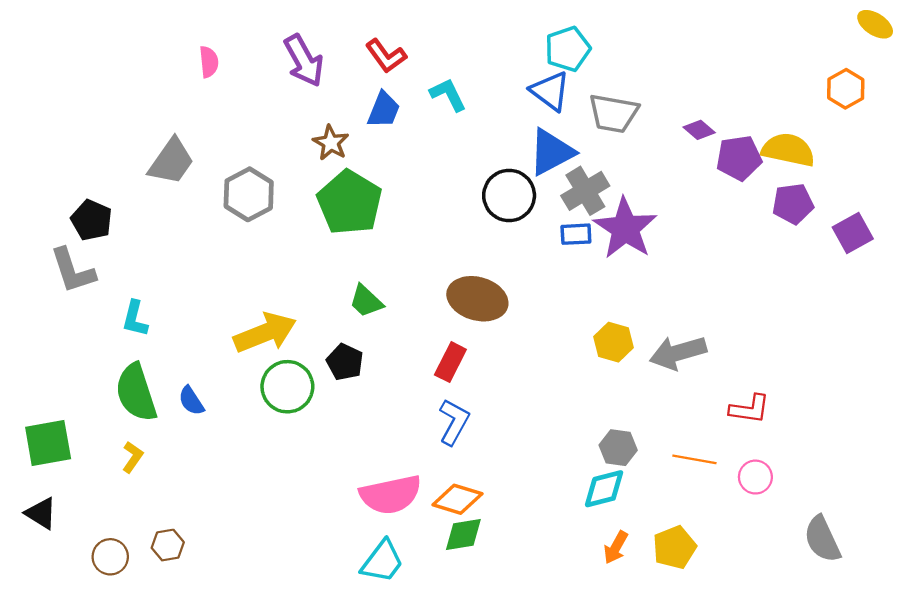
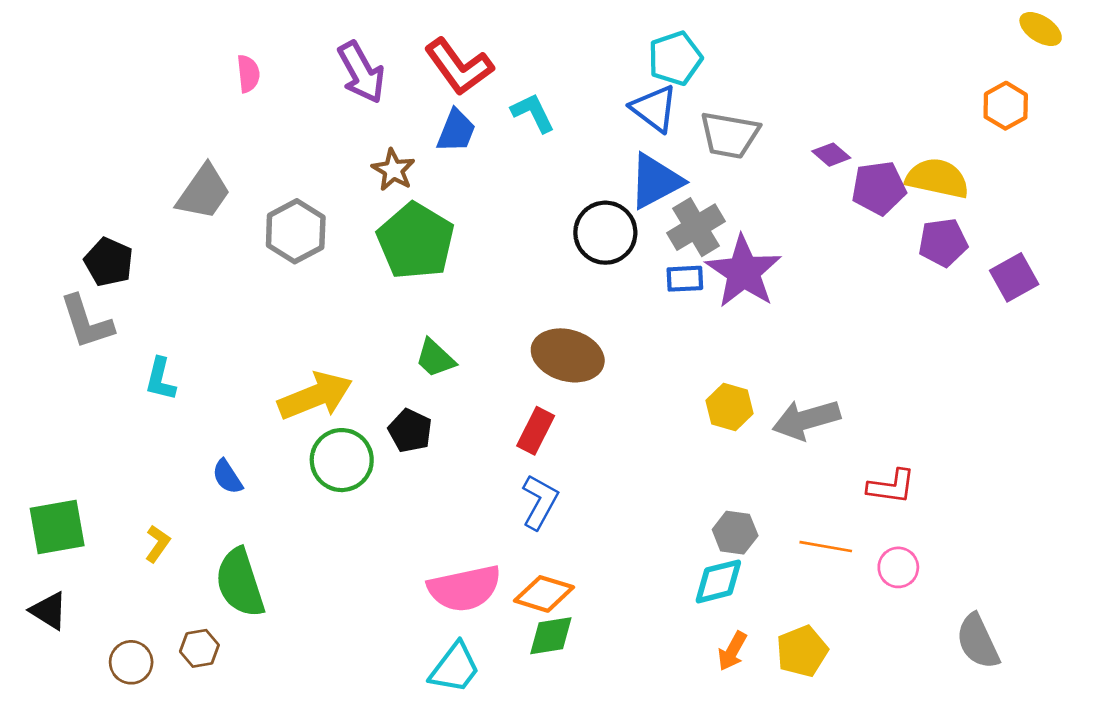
red L-shape: (386, 56) -> (459, 67), size x1.4
green semicircle: (136, 393) -> (240, 583), moved

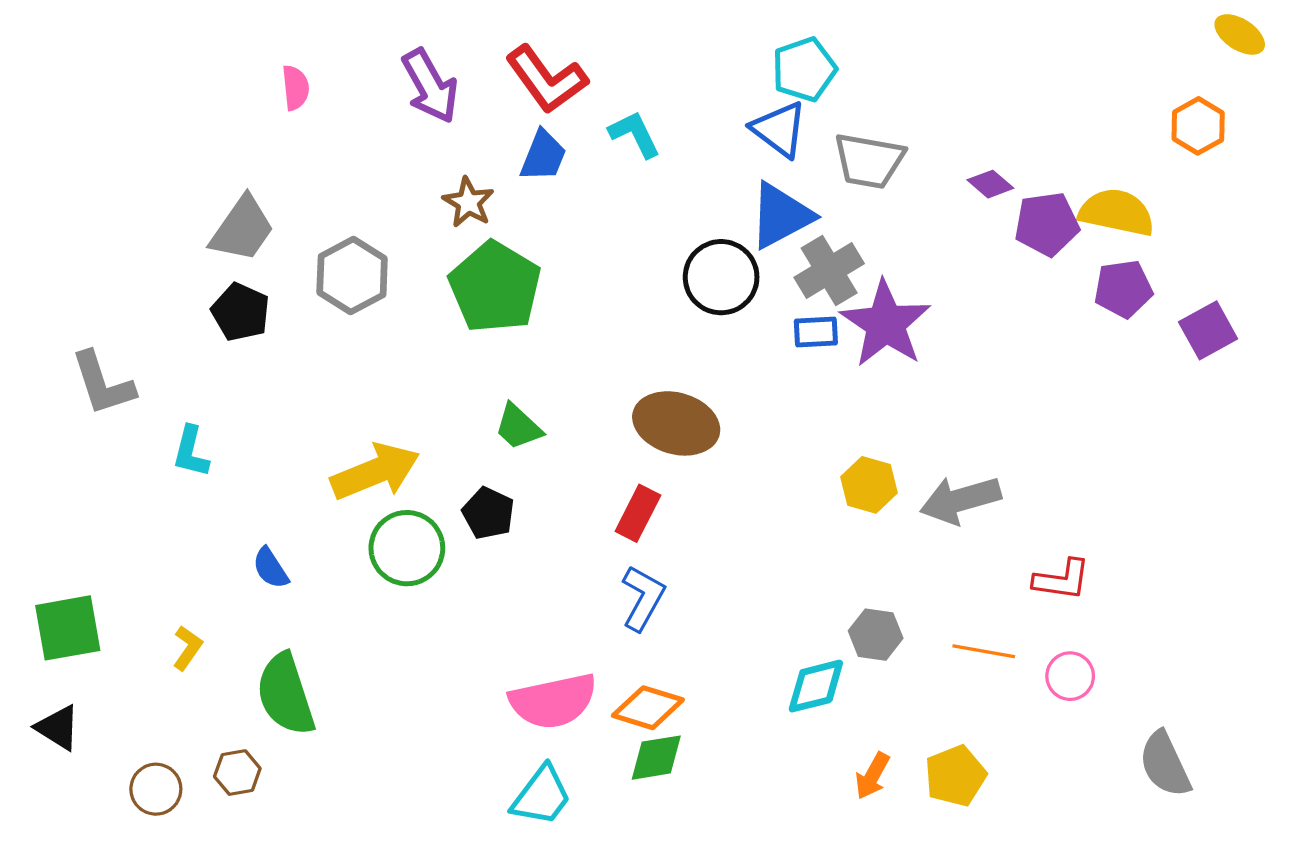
black pentagon: (109, 262) -> (241, 312), moved
cyan diamond: (718, 581) -> (816, 686), moved

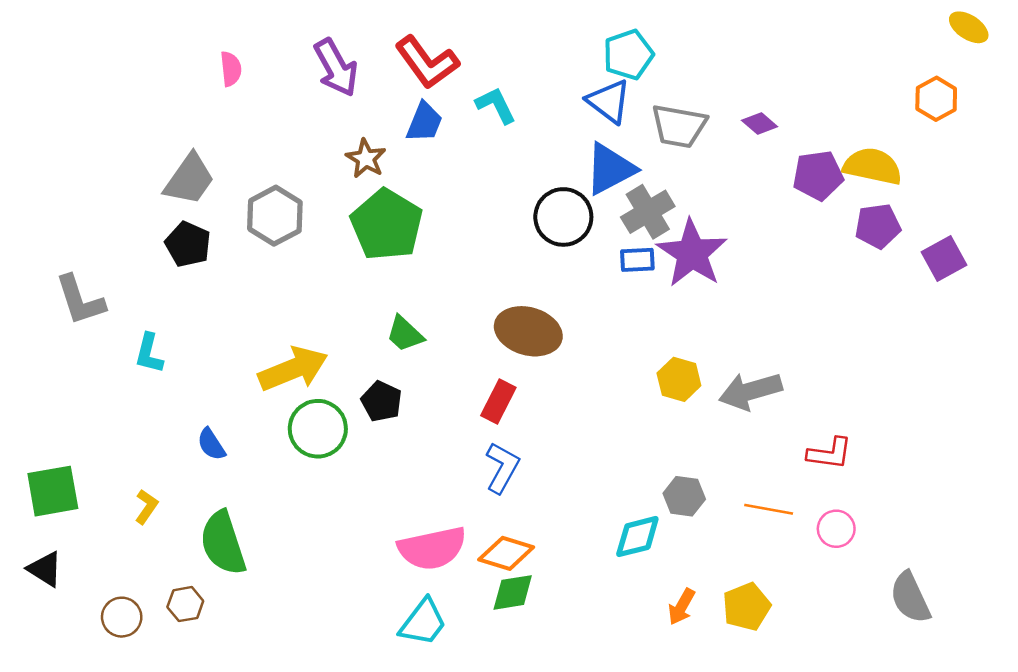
purple diamond: (990, 184) -> (760, 123), moved

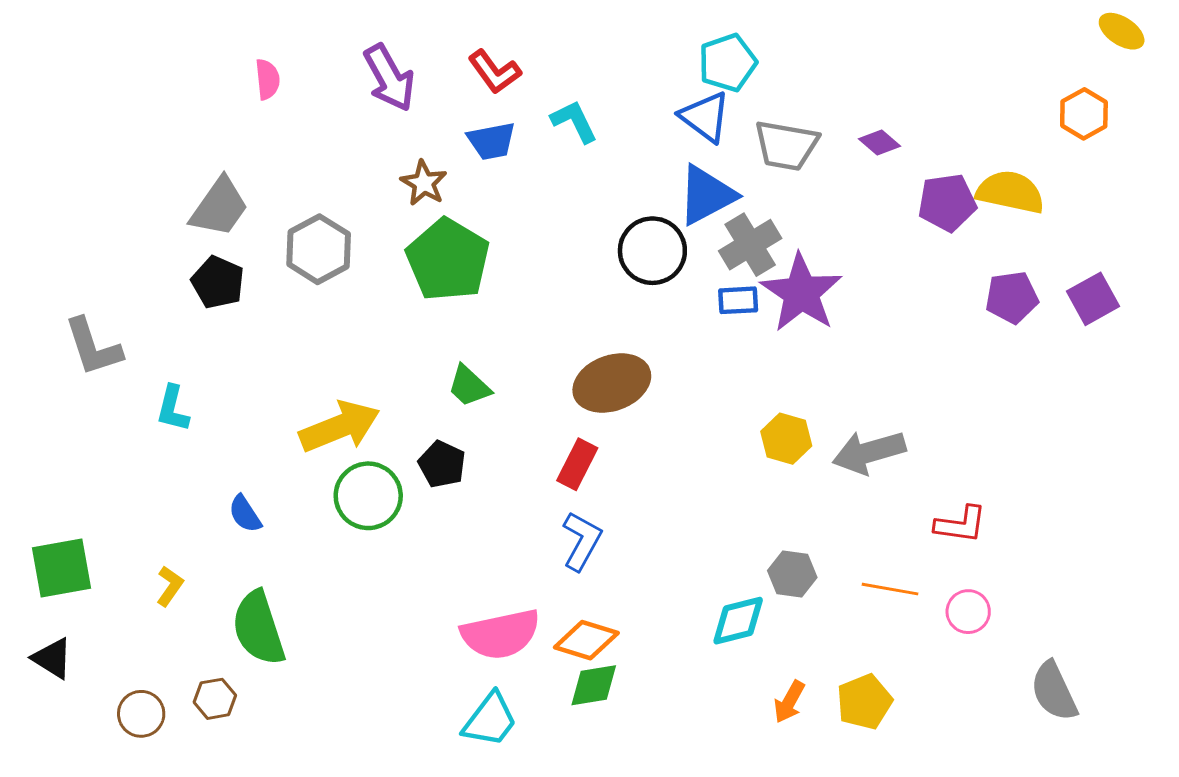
red L-shape: (427, 62) -> (495, 72), size x0.7
blue trapezoid: (424, 122) -> (492, 141), turned 57
purple pentagon: (878, 226) -> (1012, 297), moved
brown ellipse: (528, 331) -> (612, 383), turned -36

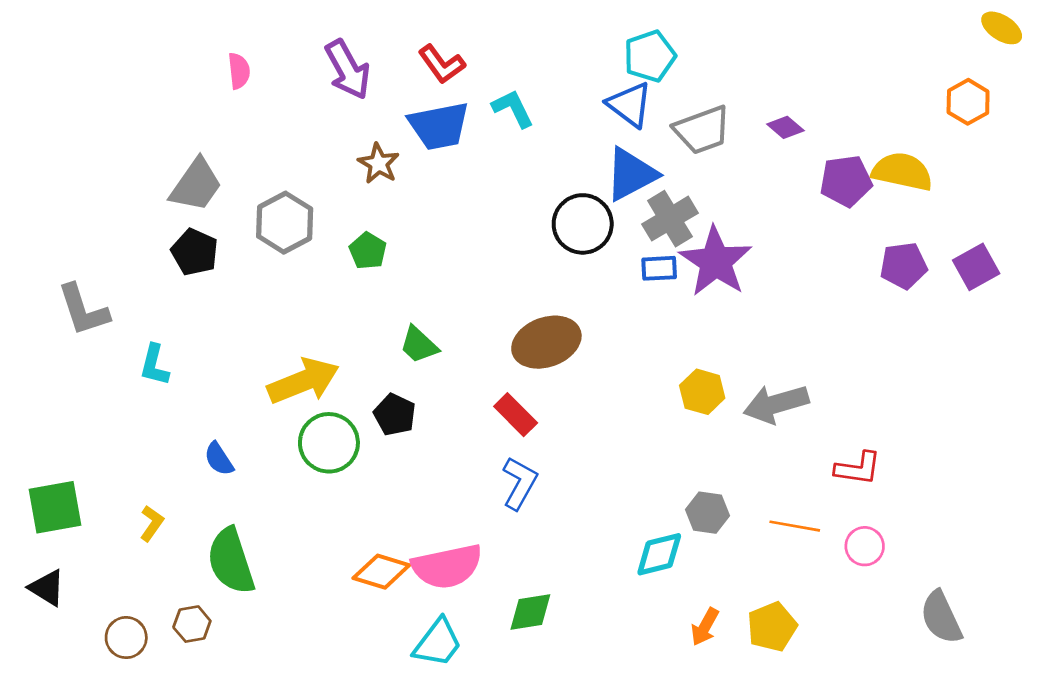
blue trapezoid: (492, 141) -> (439, 126), size x1.4
gray trapezoid: (786, 145) -> (702, 130), turned -30
green pentagon: (448, 260) -> (368, 251), moved, size x0.5
red rectangle: (577, 464) -> (516, 415), turned -72
orange diamond: (586, 640) -> (381, 572), moved

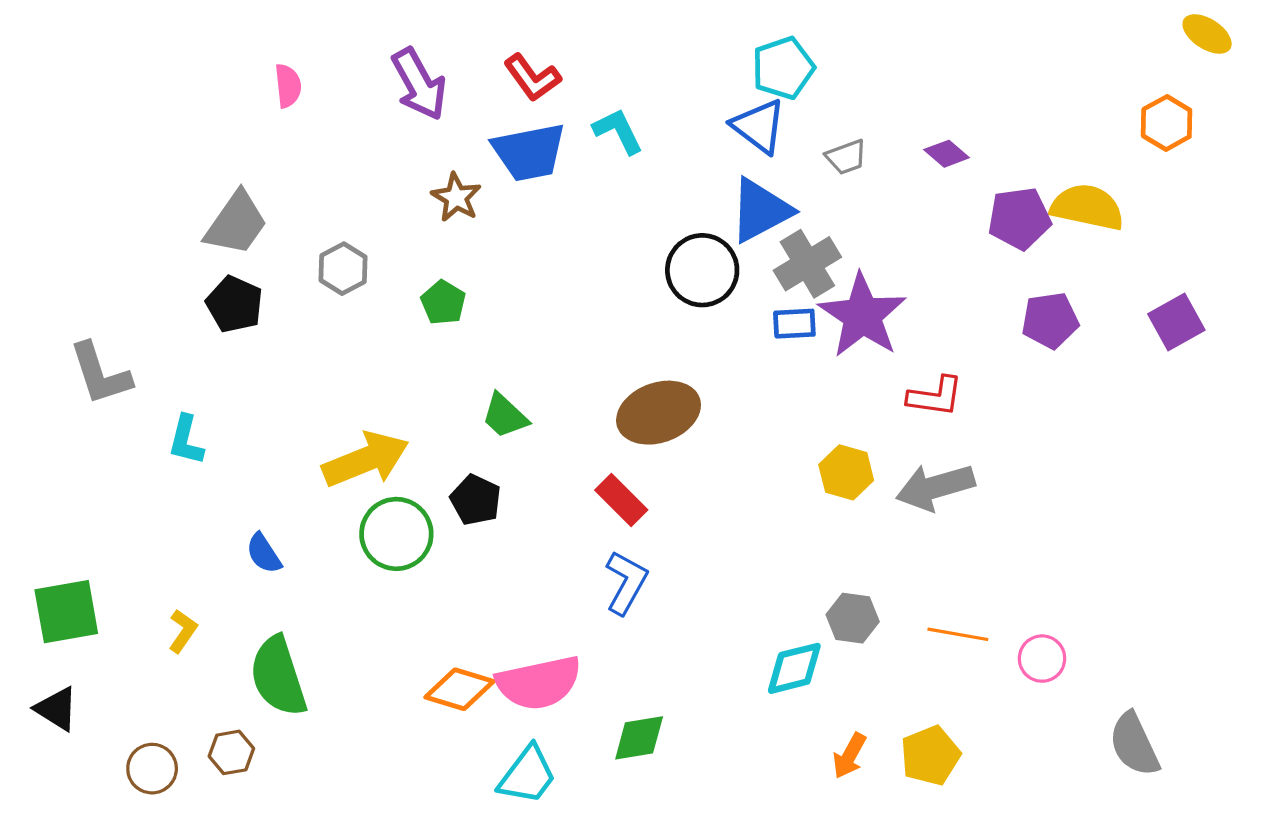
gray trapezoid: (702, 130) -> (846, 157), size x0.6
gray hexagon: (285, 223) -> (343, 269), size x0.7
purple pentagon: (904, 266) -> (1050, 320), moved
red L-shape: (858, 468) -> (935, 396), moved

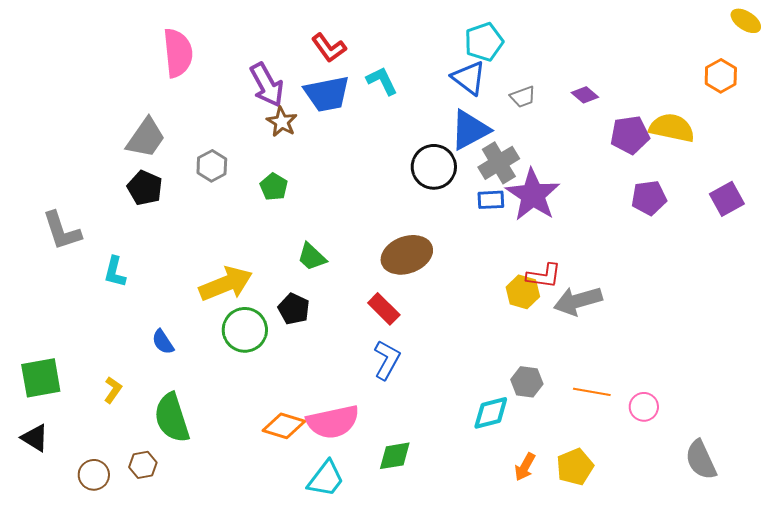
purple arrow: (419, 84) -> (267, 85), moved
pink semicircle: (288, 86) -> (178, 53), size x1.8
red L-shape: (935, 396) -> (544, 276), moved

